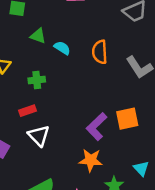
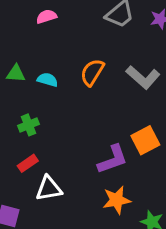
orange semicircle: (100, 52) -> (92, 72), turned 50
purple L-shape: (97, 127) -> (113, 159), turned -140
white triangle: (39, 136) -> (49, 188), turned -40

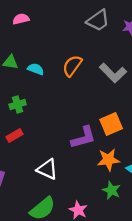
pink semicircle: (46, 17) -> (21, 19), moved
white triangle: (49, 188) -> (47, 169), moved, turned 30
orange star: (117, 200) -> (108, 160), moved

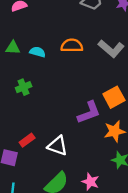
orange semicircle: (72, 66) -> (72, 46), turned 60
red rectangle: (15, 135) -> (27, 140), moved

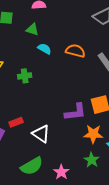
green triangle: (13, 48) -> (32, 29), moved

